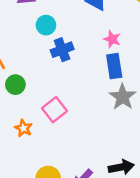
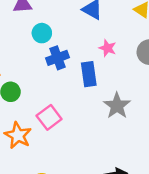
blue rectangle: (114, 66) -> (89, 74), moved
orange star: (24, 128) -> (18, 135), size x1.5

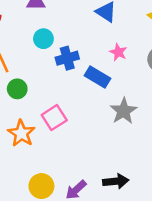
cyan circle: (42, 33) -> (43, 39), moved
blue rectangle: (89, 74) -> (97, 77), turned -55

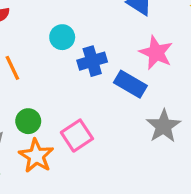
pink star: (118, 52) -> (156, 53), size x1.5
green circle: (17, 89) -> (28, 121), moved

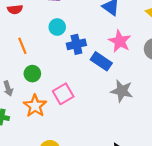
green circle: (28, 121) -> (32, 74), moved
gray star: (163, 126) -> (122, 91), turned -30

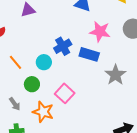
cyan circle: (57, 27) -> (44, 62), moved
gray star: (122, 91) -> (115, 75), turned -30

